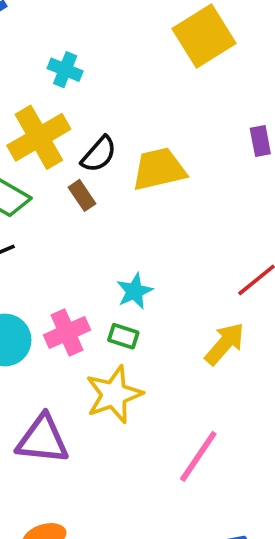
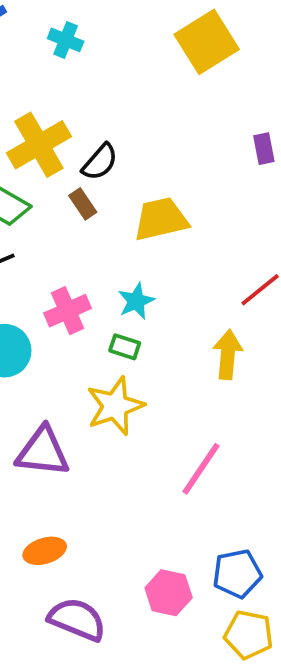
cyan cross: (65, 70) -> (66, 40), moved
yellow trapezoid: (159, 169) -> (161, 219), moved
pink cross: (67, 332) -> (68, 311), moved
yellow arrow: (225, 344) -> (228, 354), turned -36

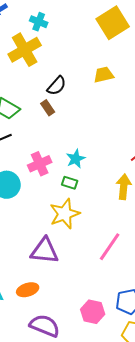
yellow cross: (39, 145) -> (25, 50), moved
yellow trapezoid: (161, 219) -> (104, 75), moved, size x0.7
purple triangle: (43, 452) -> (45, 251), moved

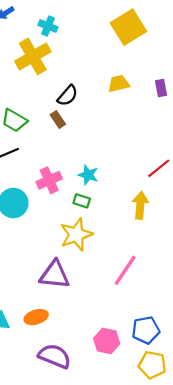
cyan star: (76, 159) -> (88, 175), turned -30

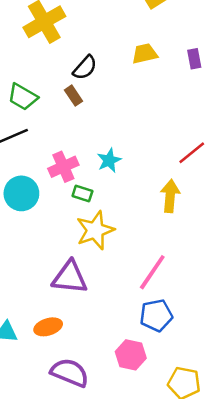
cyan star: (88, 175) -> (109, 160), turned 30
green rectangle: (82, 201) -> (82, 193), moved
blue pentagon: (146, 330) -> (156, 315), moved

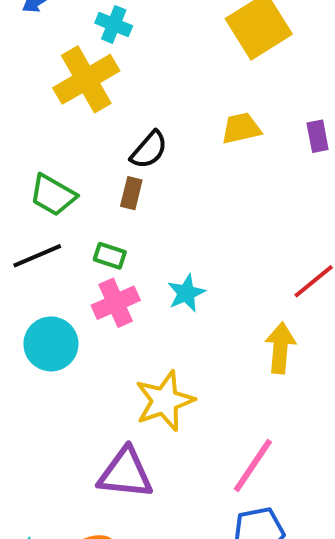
brown rectangle: (74, 96) -> (131, 193), turned 48
green rectangle: (82, 193) -> (110, 256), moved

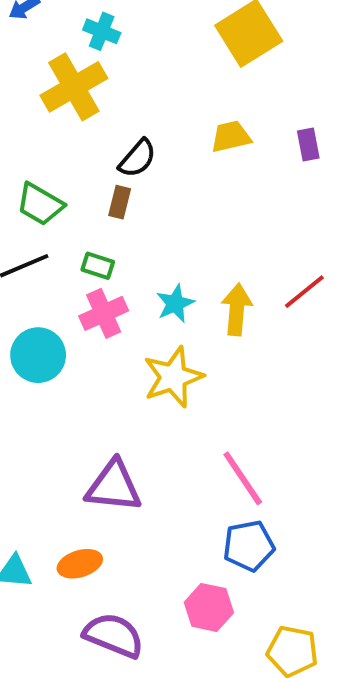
yellow arrow: (280, 348) -> (237, 309), moved
yellow star: (165, 401) -> (173, 377), moved
pink line: (253, 465) -> (243, 478), turned -68

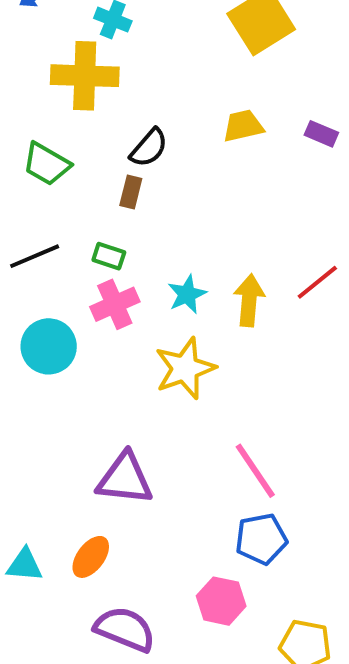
yellow cross: (74, 87) -> (85, 76), turned 32
purple rectangle: (308, 145) -> (321, 134), turned -56
green trapezoid: (40, 204) -> (47, 164), moved
orange ellipse: (80, 564) -> (91, 557), turned -36

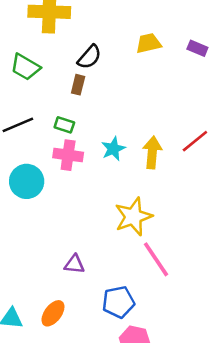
pink cross: (115, 304) -> (68, 155), turned 32
yellow star: (185, 368) -> (133, 217), moved
purple triangle: (125, 479) -> (74, 264), size x0.6
blue pentagon: (261, 539) -> (118, 302), moved

